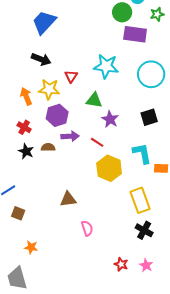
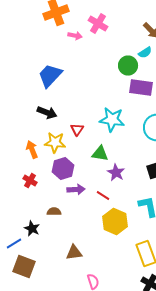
brown semicircle: (48, 147) -> (54, 212), moved
black star: (26, 151) -> (32, 229), moved
brown square: (18, 213) -> (24, 267), size x1.6

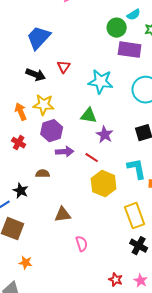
red triangle: (77, 130) -> (64, 67), moved

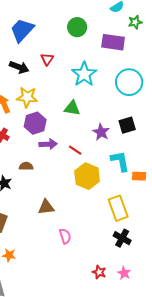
green circle: (117, 28) -> (77, 27), moved
cyan star: (101, 82) -> (84, 74), turned 30
purple star: (105, 135) -> (101, 132), moved

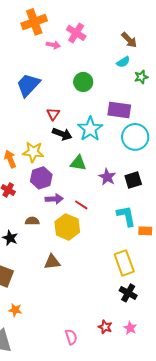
purple rectangle: (113, 42) -> (119, 110), moved
black arrow: (19, 67) -> (62, 134), moved
purple star: (101, 132) -> (107, 177), moved
yellow hexagon: (87, 176) -> (67, 227), moved
pink semicircle: (65, 236) -> (71, 337), moved

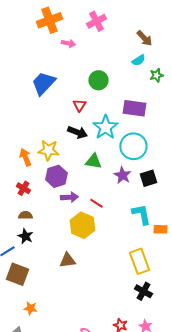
pink cross: (76, 33) -> (96, 21), moved, turned 30
red triangle: (53, 114) -> (79, 105), moved
cyan circle: (135, 137) -> (133, 146), moved
brown semicircle: (32, 221) -> (25, 215), moved

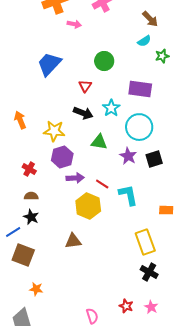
cyan star: (105, 127) -> (111, 108), size x0.7
orange arrow: (25, 157) -> (20, 120), moved
cyan L-shape: (141, 214) -> (128, 195), moved

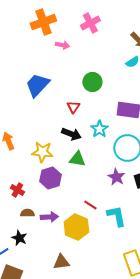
green triangle: (99, 142) -> (77, 159), moved
purple arrow: (75, 178) -> (49, 217), moved
brown semicircle: (31, 196) -> (27, 213), moved

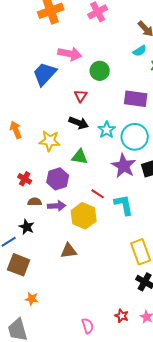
pink arrow: (62, 45) -> (70, 54), moved, size x1.6
cyan star: (99, 129) -> (107, 130), moved
green triangle: (77, 159) -> (80, 157), moved
purple star: (116, 177) -> (124, 166), size x1.4
purple hexagon: (50, 178) -> (58, 179), moved

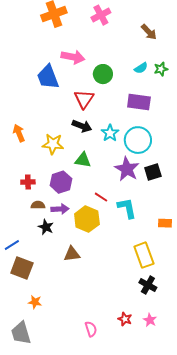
cyan semicircle: (140, 51) -> (141, 68), moved
blue trapezoid: (45, 74) -> (48, 77), turned -64
red triangle: (81, 96) -> (84, 99), size x1.5
red cross: (25, 179) -> (28, 182), turned -32
black star: (27, 227) -> (46, 227), moved

